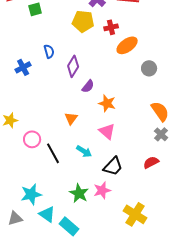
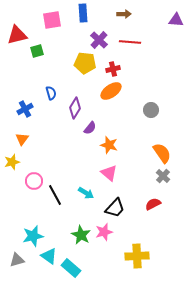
orange ellipse: (127, 45) -> (111, 91), moved
orange triangle: (71, 118) -> (22, 139), moved
yellow cross: (135, 214) -> (137, 256), turned -35

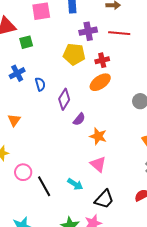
purple cross: (99, 40) -> (88, 31), turned 36
blue cross: (25, 109) -> (17, 73), moved
orange triangle: (22, 139) -> (14, 120), moved

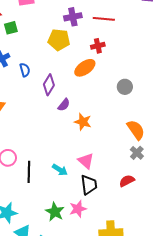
red cross: (102, 60) -> (98, 46), moved
pink triangle: (98, 164) -> (86, 161), moved
black line: (44, 186) -> (29, 172), turned 30
black trapezoid: (104, 199) -> (89, 185), turned -50

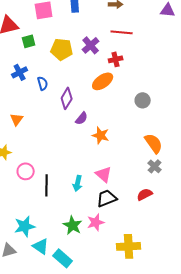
purple cross: (73, 17) -> (91, 45), moved, turned -30
yellow pentagon: (59, 40) -> (62, 49), moved
cyan arrow: (60, 170) -> (78, 183), turned 70
black trapezoid: (89, 185) -> (107, 198), turned -105

